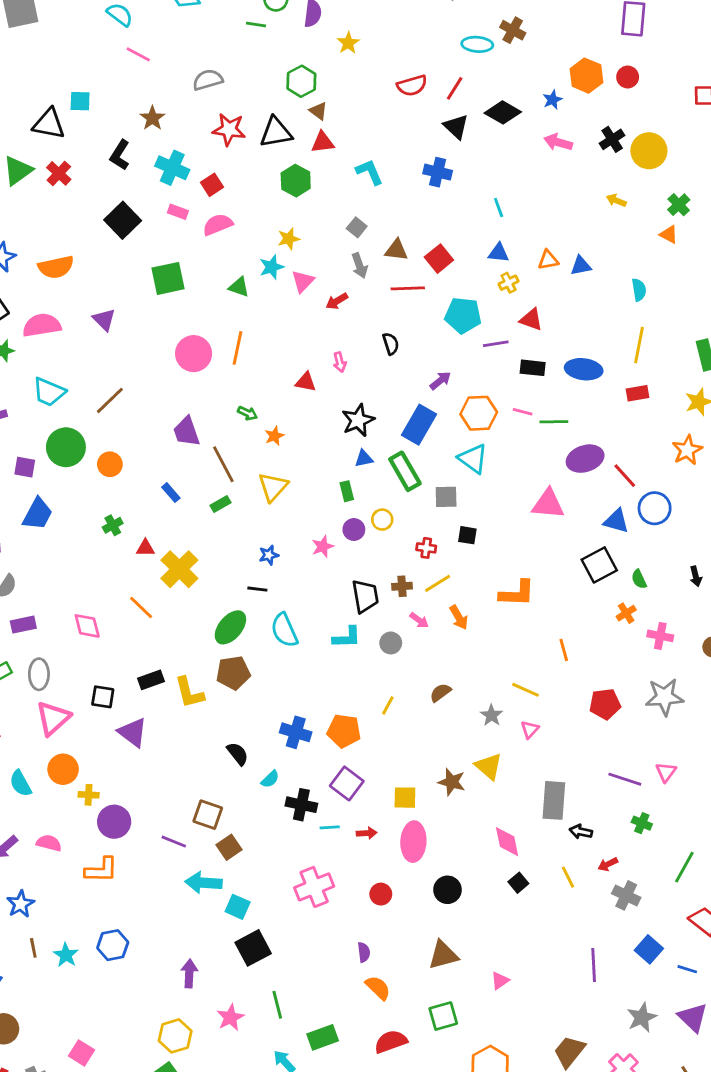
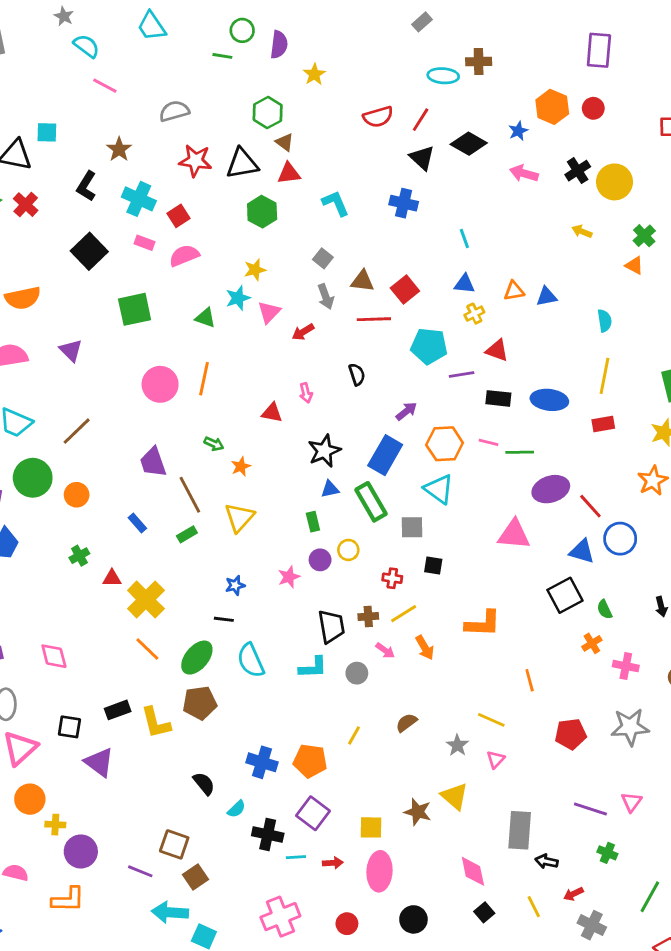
brown cross: (513, 30) -> (479, 62), turned -30
orange line: (141, 608) -> (147, 649), moved

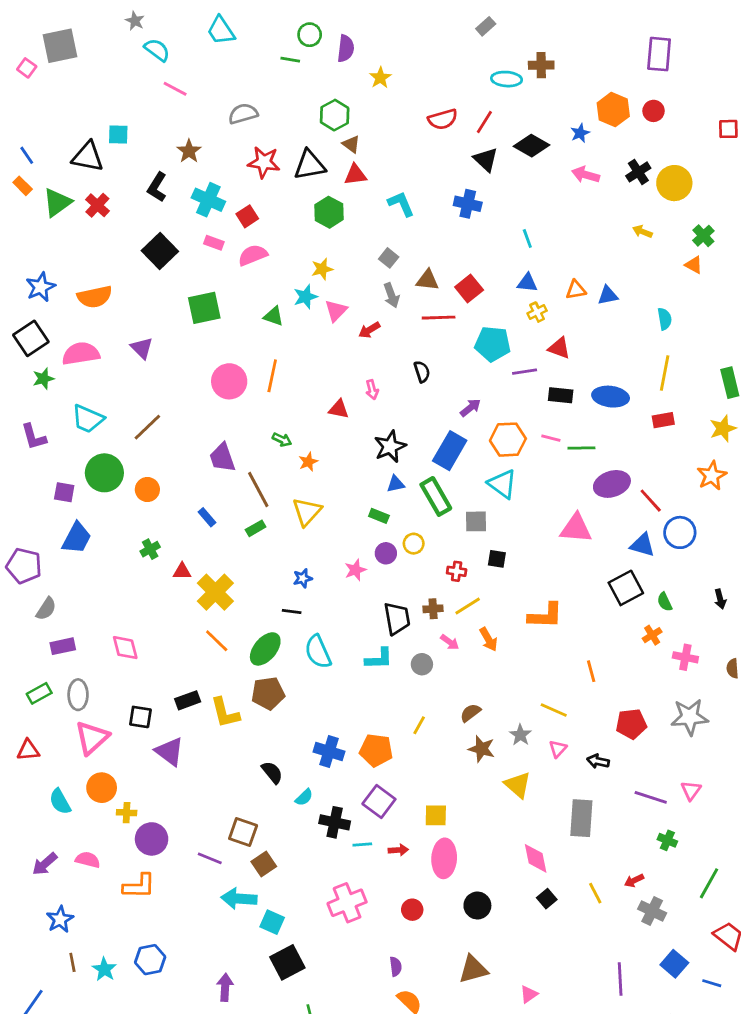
green rectangle: (313, 522) -> (379, 516), turned -54
brown star: (418, 812) -> (482, 749), moved
black arrow: (547, 861) -> (598, 761), moved

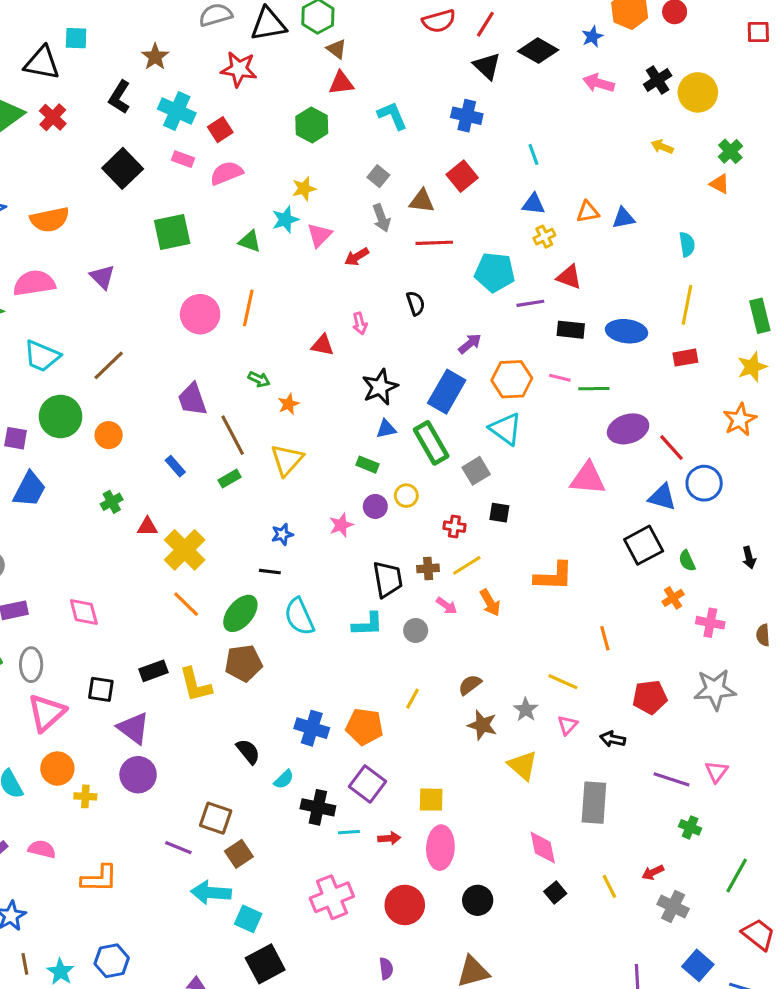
black triangle: (310, 165) -> (268, 24), moved
red square: (469, 288) -> (462, 176), moved
gray square: (476, 521) -> (476, 471), turned -30
purple circle: (152, 839) -> (138, 775), moved
red circle: (412, 910) -> (405, 905), size x1.6

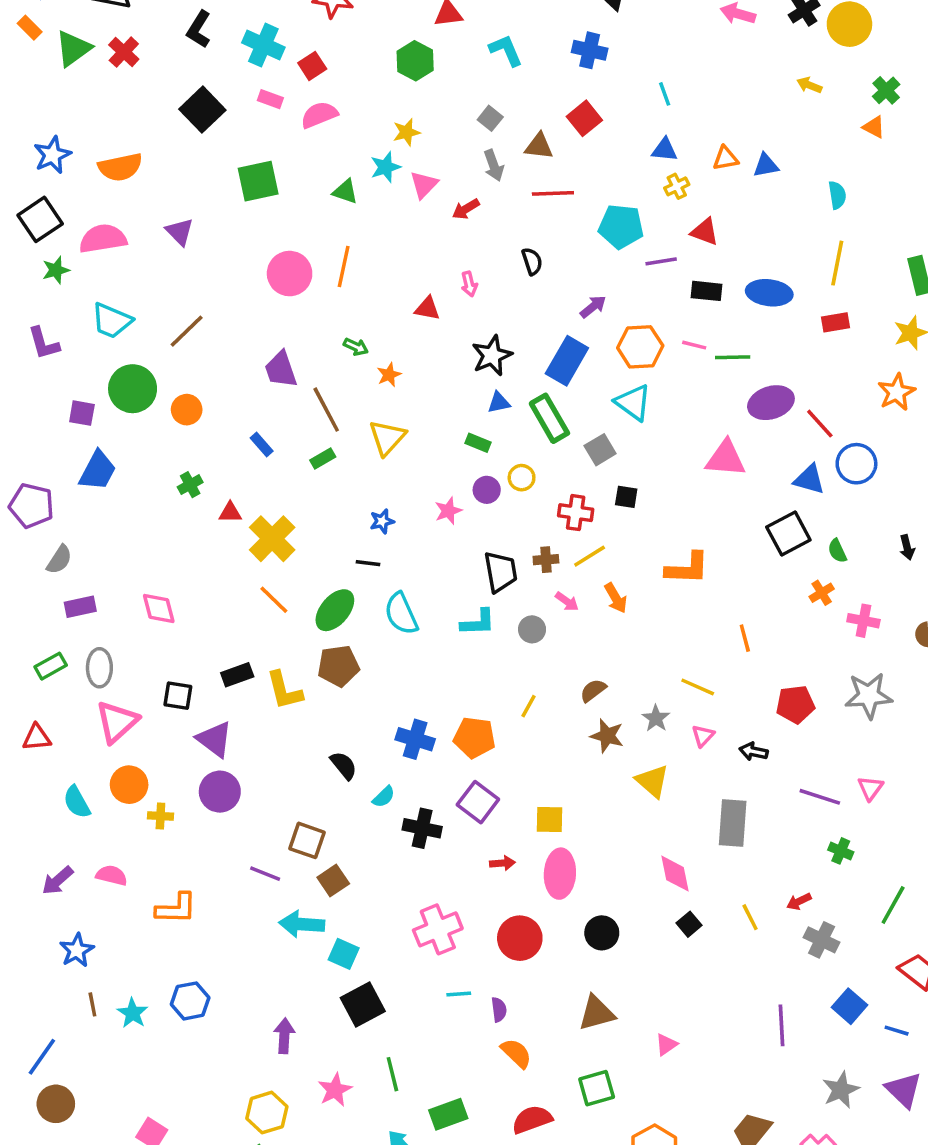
red cross: (454, 527) -> (576, 513), size x1.4
cyan line: (349, 832) -> (459, 994), moved

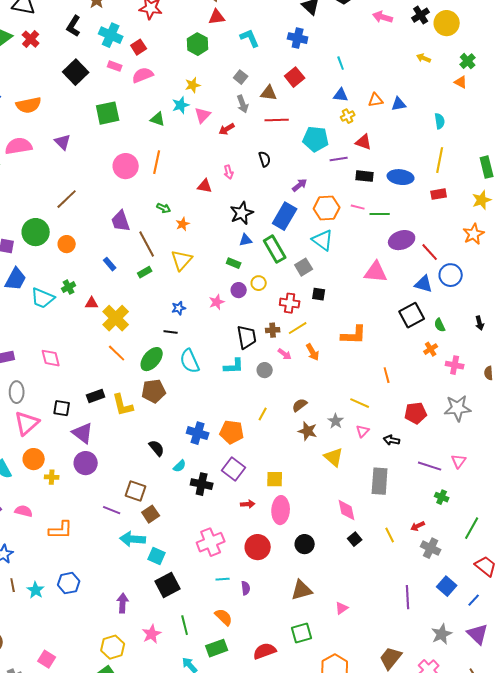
cyan trapezoid: (112, 321) -> (43, 298), moved
blue line: (897, 1031) -> (474, 600), turned -64
orange semicircle: (516, 1053) -> (224, 617), moved

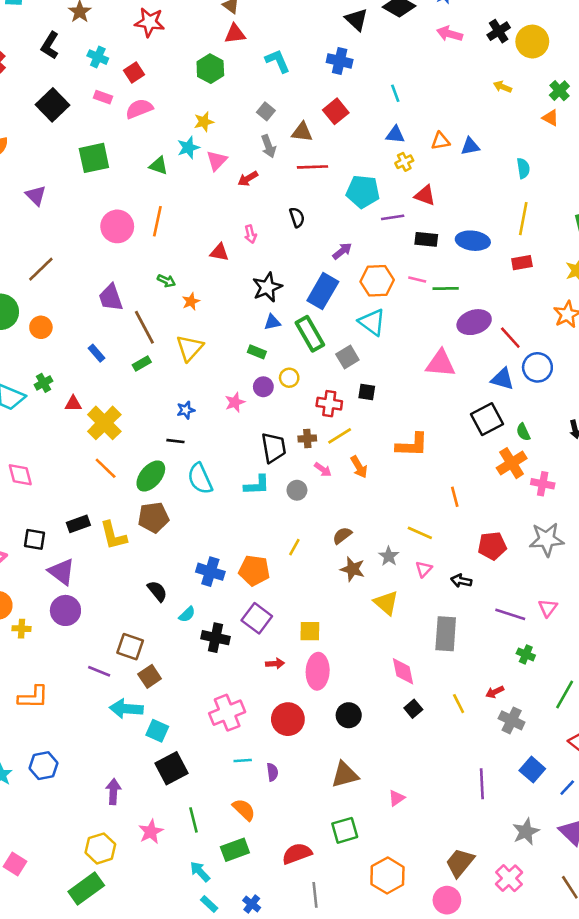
cyan cross: (111, 35) -> (98, 57), size x0.7
orange cross: (431, 349) -> (512, 463), size x1.6

